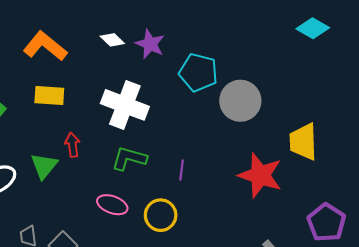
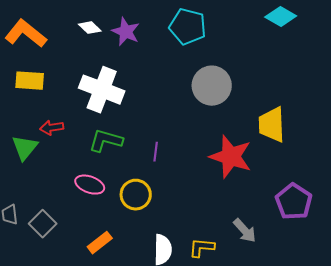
cyan pentagon: (198, 72) -> (188, 27), moved
red arrow: (72, 145) -> (52, 128), turned -90

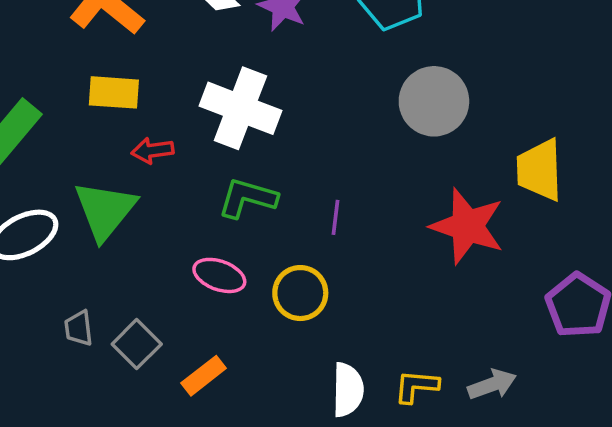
red arrow: (52, 128) -> (152, 151), moved
green triangle: (25, 148) -> (105, 210), size x1.4
gray arrow: (245, 231) -> (492, 384), moved, turned -68
orange rectangle: (100, 243) -> (204, 376), moved

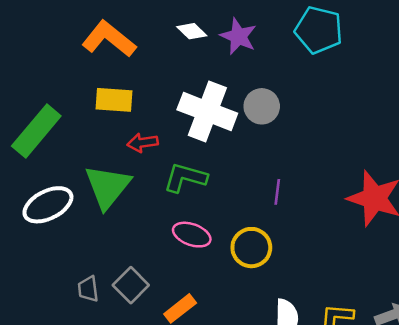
gray circle: (434, 101) -> (262, 106), moved, size x0.7
green L-shape: (247, 198) -> (185, 178), moved
gray trapezoid: (79, 328) -> (88, 289), moved

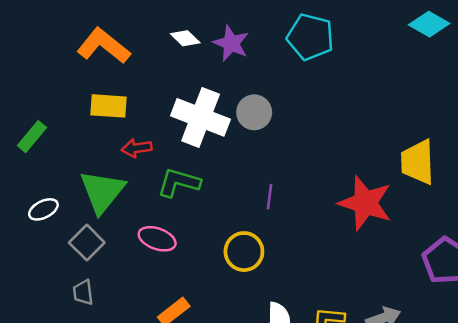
green rectangle: (36, 131) -> (32, 137), size x0.6
white ellipse: (48, 205) -> (43, 209), size x0.6
pink ellipse: (192, 235) -> (157, 239), moved
gray square: (131, 285) -> (87, 243), moved

